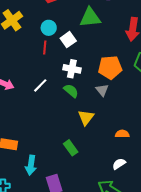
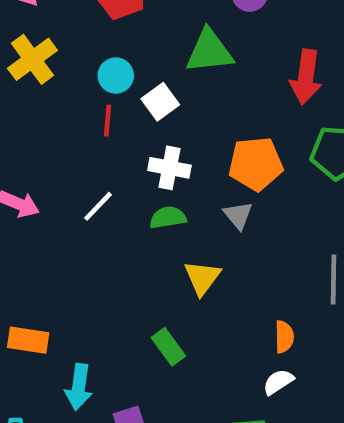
green semicircle: (71, 91) -> (168, 218), turned -49
orange semicircle: (122, 134) -> (284, 337), moved, turned 88

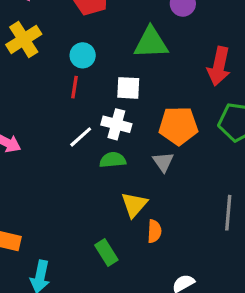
white square: (160, 102) -> (128, 88), moved, turned 35
white line: (98, 206) -> (81, 137), moved
orange semicircle: (284, 337) -> (154, 231), moved

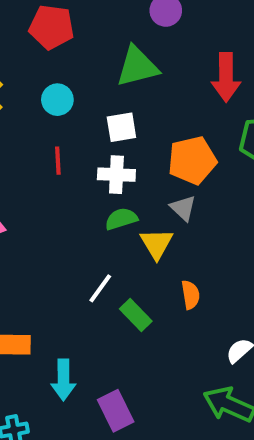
red line: (74, 87) -> (58, 161), moved
white line: (81, 137) -> (100, 288), moved
yellow triangle: (134, 205) -> (156, 244), moved
green rectangle: (106, 252) -> (136, 315), moved

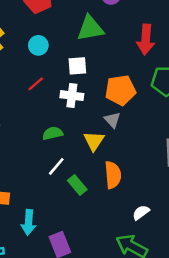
red line: (58, 161) -> (36, 84), turned 48
green semicircle: (121, 219) -> (53, 133), moved
orange semicircle: (191, 295) -> (113, 175), size x1.5

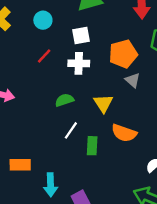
gray triangle: (112, 120) -> (133, 80), moved
orange semicircle: (113, 175) -> (124, 133), turned 120
green rectangle: (77, 185) -> (92, 146), turned 48

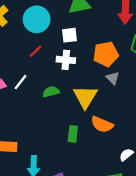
cyan circle: (43, 20) -> (37, 19), size x1.6
yellow triangle: (103, 103) -> (85, 97), size x1.4
white line: (71, 130) -> (21, 82), moved

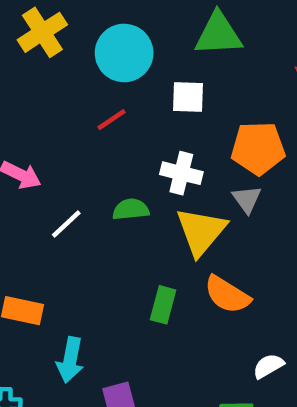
white cross: (66, 60) -> (181, 173), moved
gray triangle: (113, 78) -> (247, 199), moved
white line: (21, 82) -> (66, 224), moved

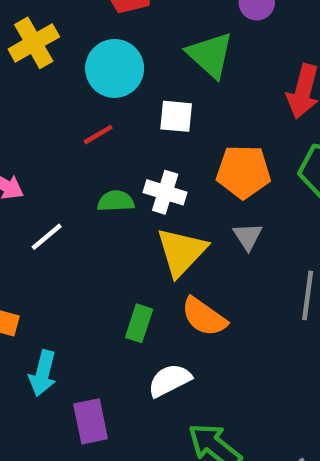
green triangle: (218, 34) -> (210, 55), turned 42
gray triangle: (247, 199) -> (248, 236), moved
green semicircle: (131, 209) -> (116, 201), moved
white semicircle: (268, 366) -> (170, 380), moved, size x1.4

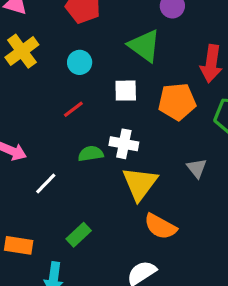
cyan circle: (115, 68) -> (80, 62), size x0.6
orange pentagon: (243, 172) -> (177, 102), moved
gray triangle: (248, 236) -> (197, 168), moved
green rectangle: (139, 323) -> (79, 235), moved, turned 35

